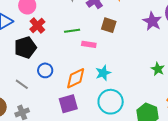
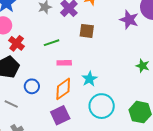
pink rectangle: (89, 44) -> (64, 63), moved

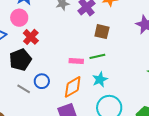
green line: (52, 43) -> (97, 56), moved
gray line: (11, 104) -> (24, 89), moved

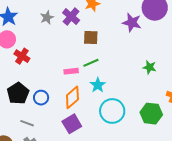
black pentagon: (20, 60) -> (18, 93), moved
gray line: (24, 89) -> (27, 123), moved

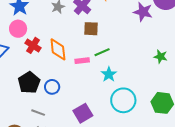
brown square: (91, 38) -> (91, 29), moved
orange diamond: (72, 97) -> (58, 49), moved, turned -55

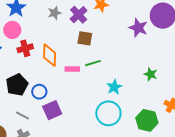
red cross: (33, 45) -> (25, 48), turned 35
cyan star: (109, 74) -> (114, 87), moved
purple square: (83, 113) -> (52, 110), moved

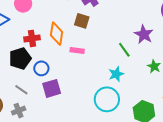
purple star: (138, 28) -> (144, 34), moved
brown square: (85, 38) -> (82, 21), moved
red cross: (25, 48) -> (32, 38), moved
green line: (93, 63) -> (124, 50), moved, turned 63

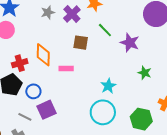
brown square: (82, 21) -> (81, 43), moved
green line: (124, 50) -> (105, 30), moved
gray line: (21, 90) -> (25, 117), moved

